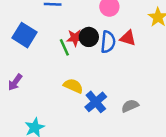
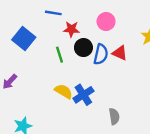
red star: (75, 38) -> (71, 29), moved
blue cross: (96, 102) -> (83, 95), moved
gray semicircle: (130, 106) -> (114, 116), turned 98

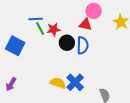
pink circle: (106, 22) -> (94, 11), moved
red triangle: (120, 53) -> (85, 24), moved
green line: (59, 55) -> (40, 29), moved

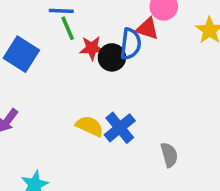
red star: (54, 29) -> (92, 48), moved
blue semicircle: (83, 45) -> (131, 44), moved

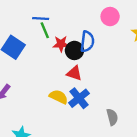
red triangle: (147, 29) -> (74, 73), moved

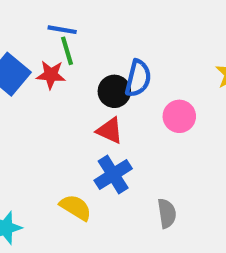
pink circle: (110, 17) -> (179, 116), moved
red star: (61, 44) -> (51, 75), moved
yellow semicircle: (59, 97) -> (76, 207), moved

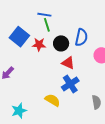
red star: (51, 75) -> (39, 44), moved
black circle: (114, 91) -> (61, 43), moved

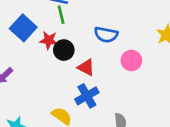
blue semicircle: (81, 37) -> (106, 35), turned 84
black circle: (61, 43) -> (64, 50), moved

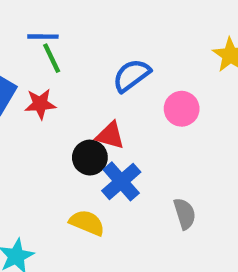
blue semicircle: (106, 35) -> (132, 75), turned 145
black circle: (64, 50) -> (90, 158), moved

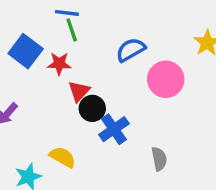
pink circle: (182, 109) -> (166, 79), size x1.4
red triangle: (110, 135) -> (79, 91), moved, turned 50
yellow semicircle: (87, 223) -> (63, 157), moved

